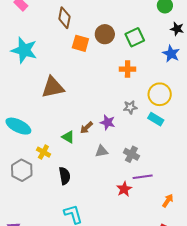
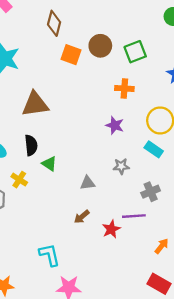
gray star: (130, 107) -> (121, 166), moved
purple star: (108, 122) -> (115, 125), moved
brown arrow: (86, 128) -> (82, 217), moved
gray cross: (131, 154) -> (151, 192), moved, turned 35
black semicircle: (65, 176) -> (31, 145), moved

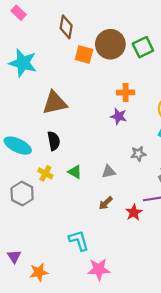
brown circle: (100, 46) -> (110, 44), size x1.4
orange cross: (124, 88) -> (126, 92), moved
purple star: (115, 125) -> (119, 116), moved
green triangle: (49, 164) -> (75, 172), moved

